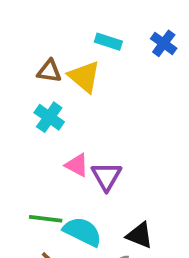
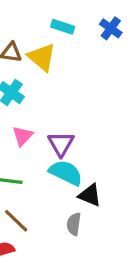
pink triangle: (77, 165) -> (23, 136), moved, turned 45
cyan semicircle: (82, 232) -> (66, 173), moved

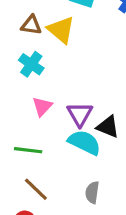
black triangle: (90, 195) -> (108, 127), moved

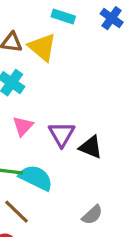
cyan semicircle: (84, 142) -> (36, 178), moved
gray semicircle: (92, 192) -> (92, 215), moved, turned -140

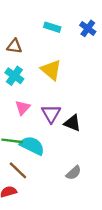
yellow triangle: (42, 47) -> (51, 70), moved

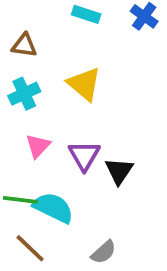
cyan cross: (14, 76) -> (24, 94), turned 30
black triangle: (72, 123) -> (119, 171), turned 42
gray semicircle: (74, 173) -> (104, 252), moved

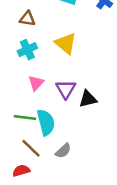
black triangle: (119, 171) -> (88, 99), turned 42
cyan semicircle: (53, 208) -> (46, 122), turned 50
gray semicircle: (104, 252) -> (63, 151), moved

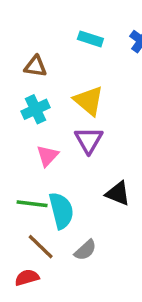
purple triangle: (66, 89) -> (89, 140), moved
black triangle: (88, 99) -> (118, 193), moved, turned 36

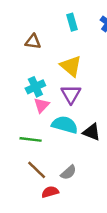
cyan rectangle: (90, 39) -> (72, 22), turned 56
cyan cross: (36, 109) -> (35, 87), moved
cyan semicircle: (61, 211) -> (65, 125), moved, turned -60
red semicircle: (27, 278) -> (50, 192), moved

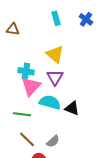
brown triangle: (33, 42) -> (13, 29), moved
cyan cross: (35, 87) -> (26, 71), turned 35
pink triangle: (42, 105) -> (31, 86), size x1.5

